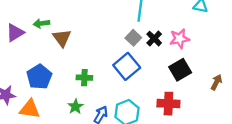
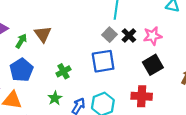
green arrow: (41, 23) -> (21, 41), moved, turned 128
blue square: (127, 66) -> (103, 61), turned 30
green cross: (84, 78) -> (63, 71), turned -32

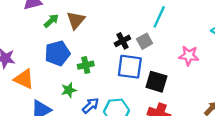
black cross: (129, 36) -> (122, 41), moved
black square: (153, 65) -> (156, 82), moved, turned 30
blue pentagon: (21, 70) -> (57, 53), moved

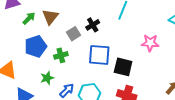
black cross: (122, 41) -> (93, 25), moved
gray square: (145, 41) -> (74, 34), moved

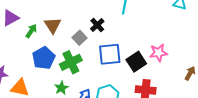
pink star: (150, 43) -> (158, 53), moved
green cross: (61, 55) -> (71, 62), size x1.5
black square: (123, 67) -> (136, 62), turned -36

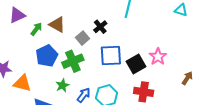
brown triangle: (53, 25) -> (57, 25), turned -30
pink star: (158, 53) -> (158, 57), turned -30

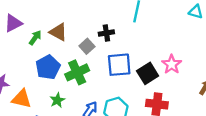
black cross: (100, 27) -> (106, 33), turned 32
green star: (62, 85) -> (57, 100), moved

